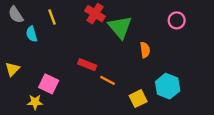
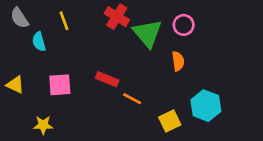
pink circle: (177, 20) -> (184, 25), moved
yellow triangle: (12, 69) -> (15, 85), turned -49
pink square: (49, 84) -> (60, 85), moved, turned -30

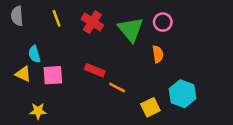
red cross: (117, 17) -> (92, 22), moved
gray semicircle: (19, 18) -> (17, 16), turned 30
cyan semicircle: (39, 42) -> (34, 54), moved
yellow triangle: (15, 85) -> (23, 74), moved

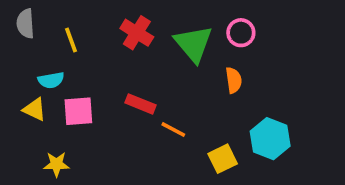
yellow line: (57, 18) -> (71, 40), moved
cyan semicircle: (34, 54) -> (51, 80), turned -84

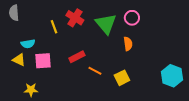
yellow line: (71, 40) -> (54, 27), moved
red rectangle: (140, 104) -> (77, 57), turned -49
cyan hexagon: (270, 139) -> (172, 76), moved
yellow square: (223, 159) -> (122, 78), moved

